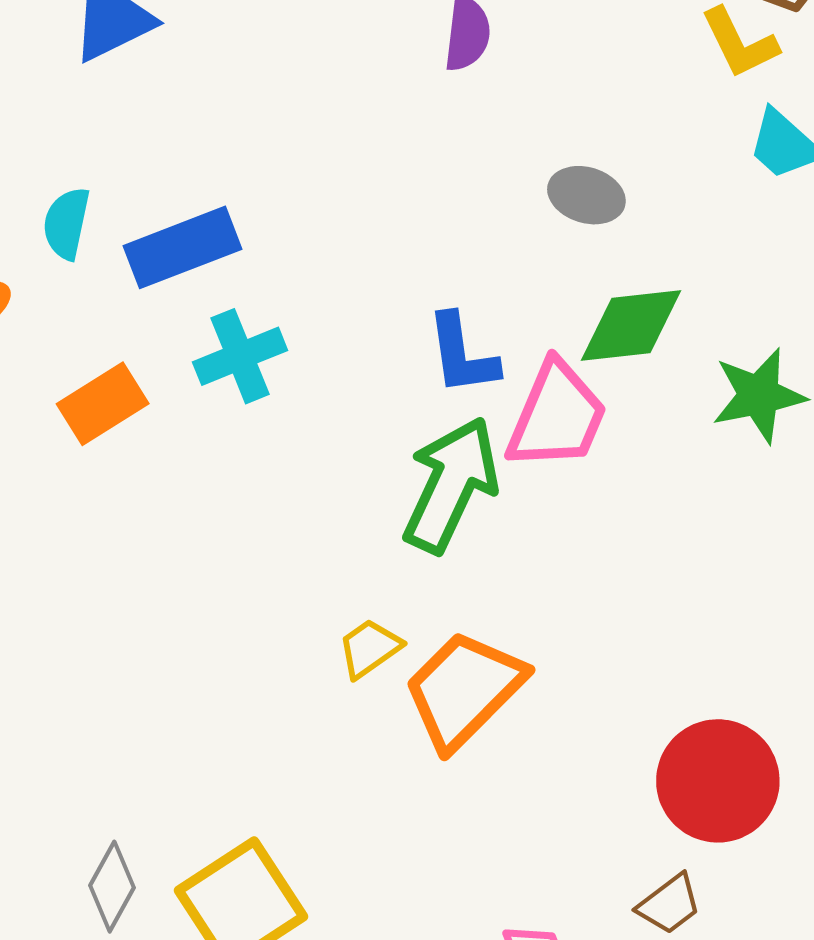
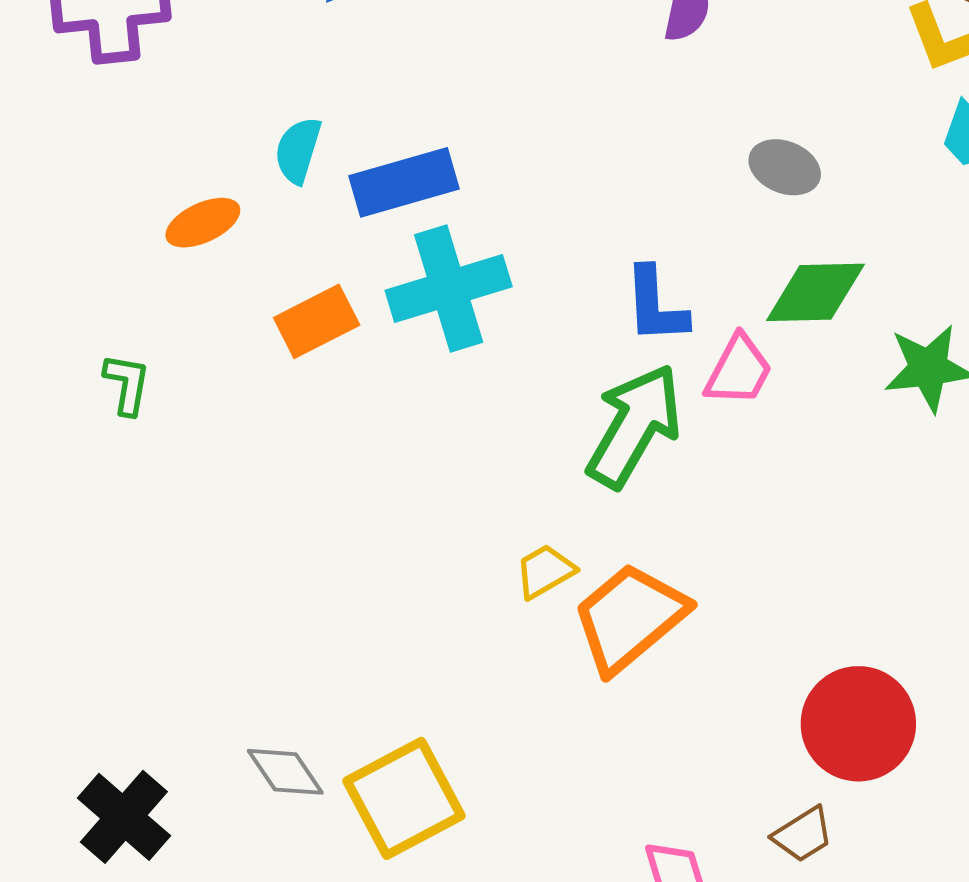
cyan cross: (240, 356) -> (449, 288), size x1.4
pink trapezoid: (557, 416) -> (739, 370), size x0.7
gray diamond: (112, 887) -> (285, 772), turned -68

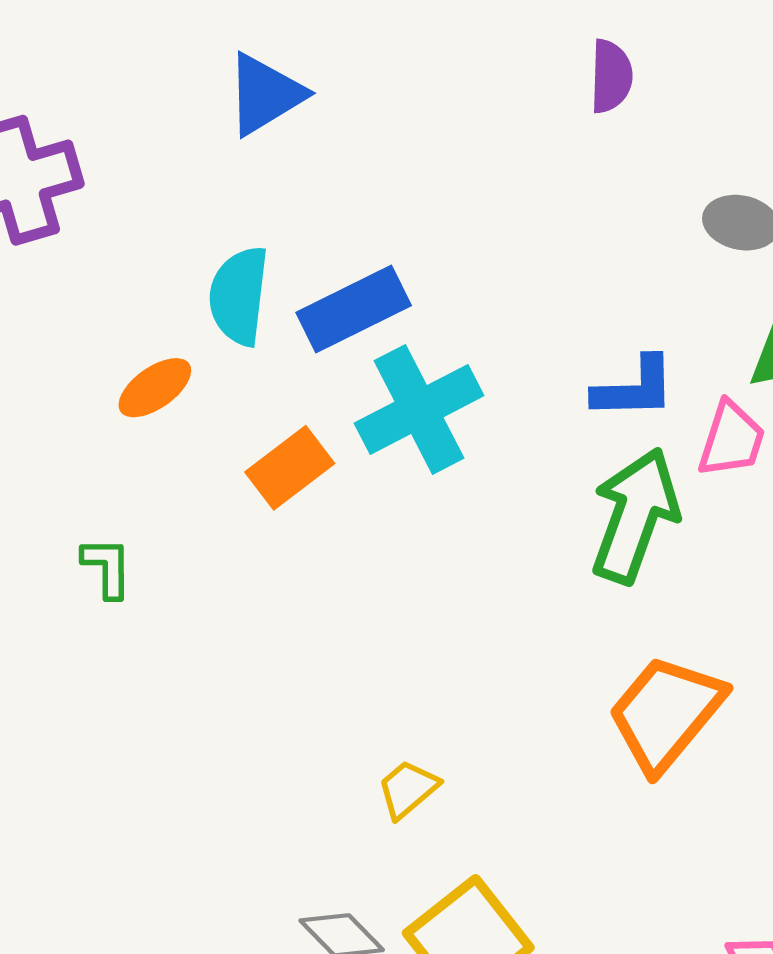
cyan semicircle: (298, 150) -> (239, 296), size x1.4
blue L-shape: (656, 305) -> (634, 388), turned -78
yellow trapezoid: (545, 571) -> (408, 789), moved

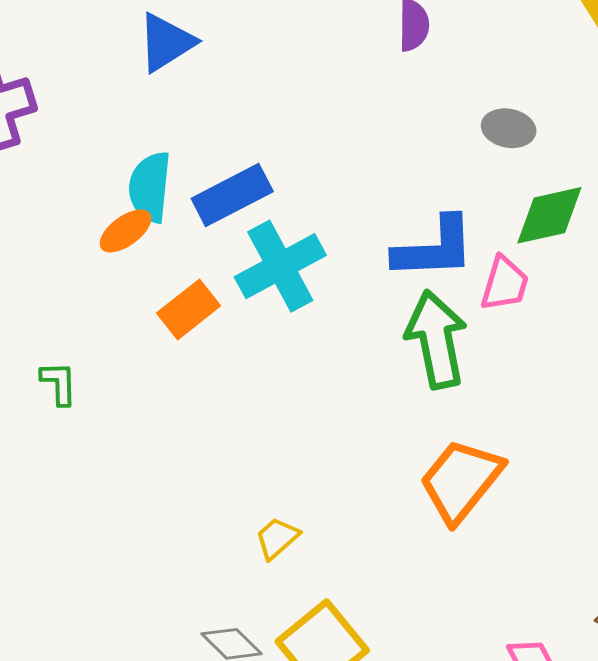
orange ellipse: (155, 388) -> (126, 231), moved
blue L-shape: (634, 388) -> (434, 248), size x1.4
green arrow: (635, 516) -> (436, 339), turned -30

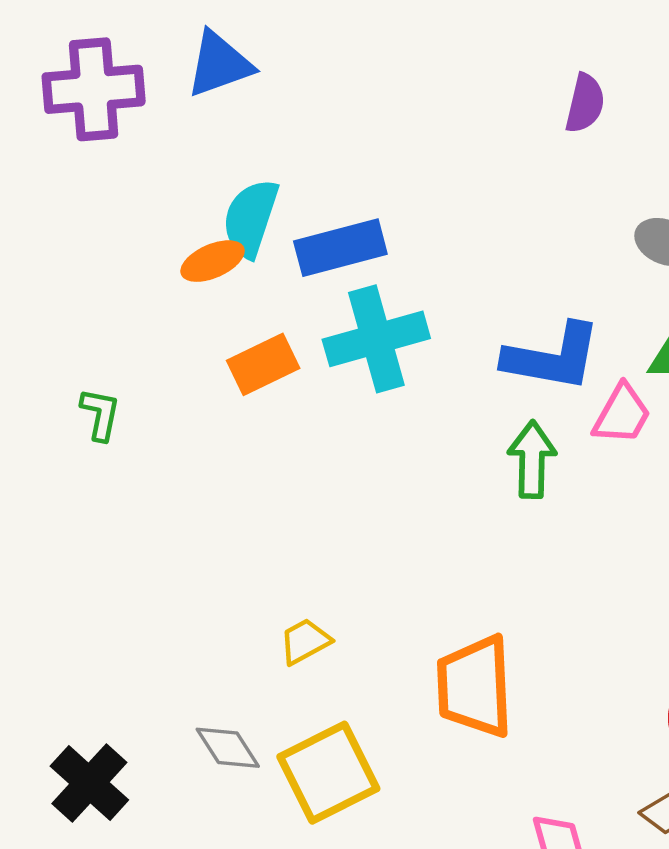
blue triangle: (166, 42) -> (219, 64), moved
green arrow: (436, 339) -> (532, 460), size x0.7
orange trapezoid: (461, 481) -> (475, 686), moved, turned -54

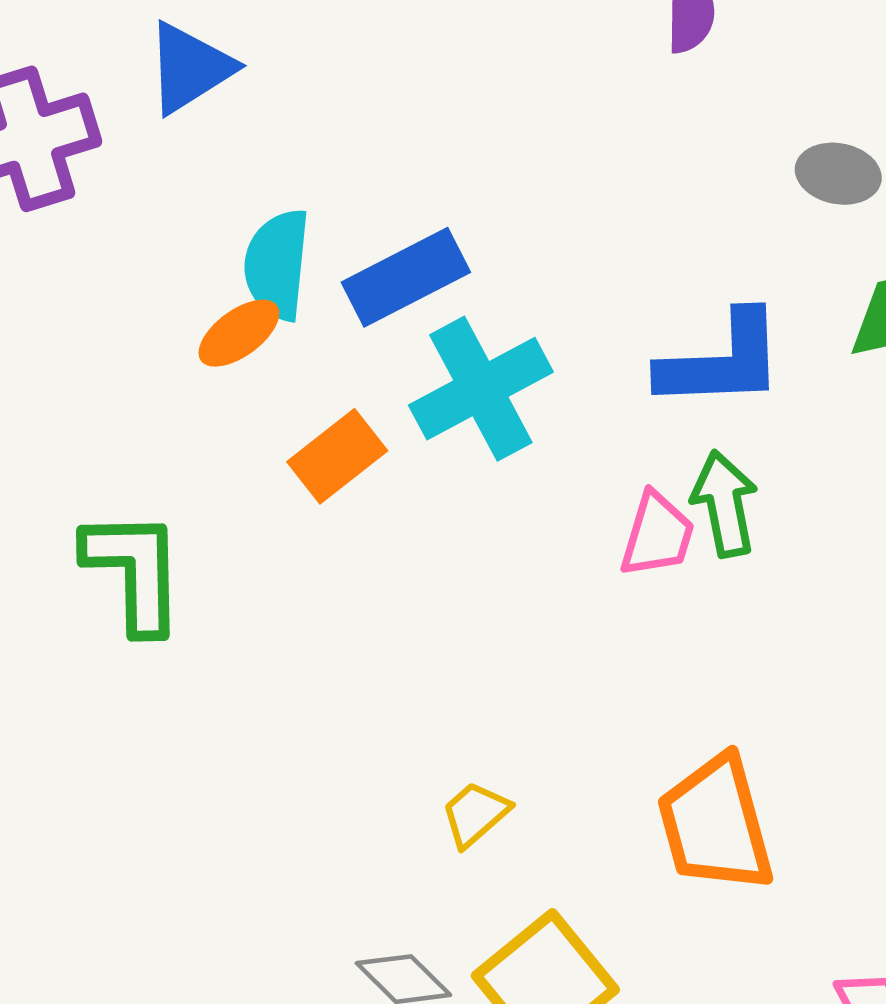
green L-shape: (100, 414) -> (134, 571), size x1.8
pink trapezoid: (622, 414) -> (657, 535), moved

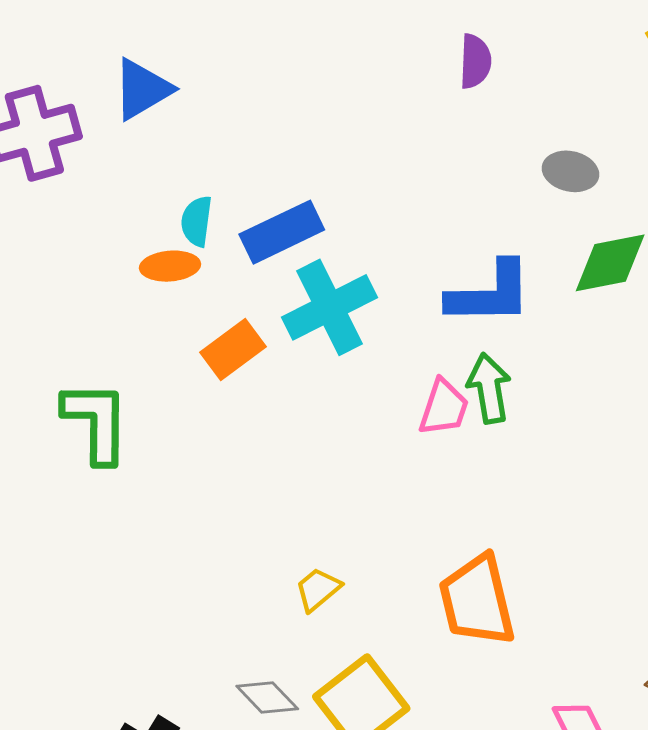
cyan semicircle: (277, 265) -> (197, 221), size x0.7
orange ellipse: (239, 333) -> (170, 266), turned 30

